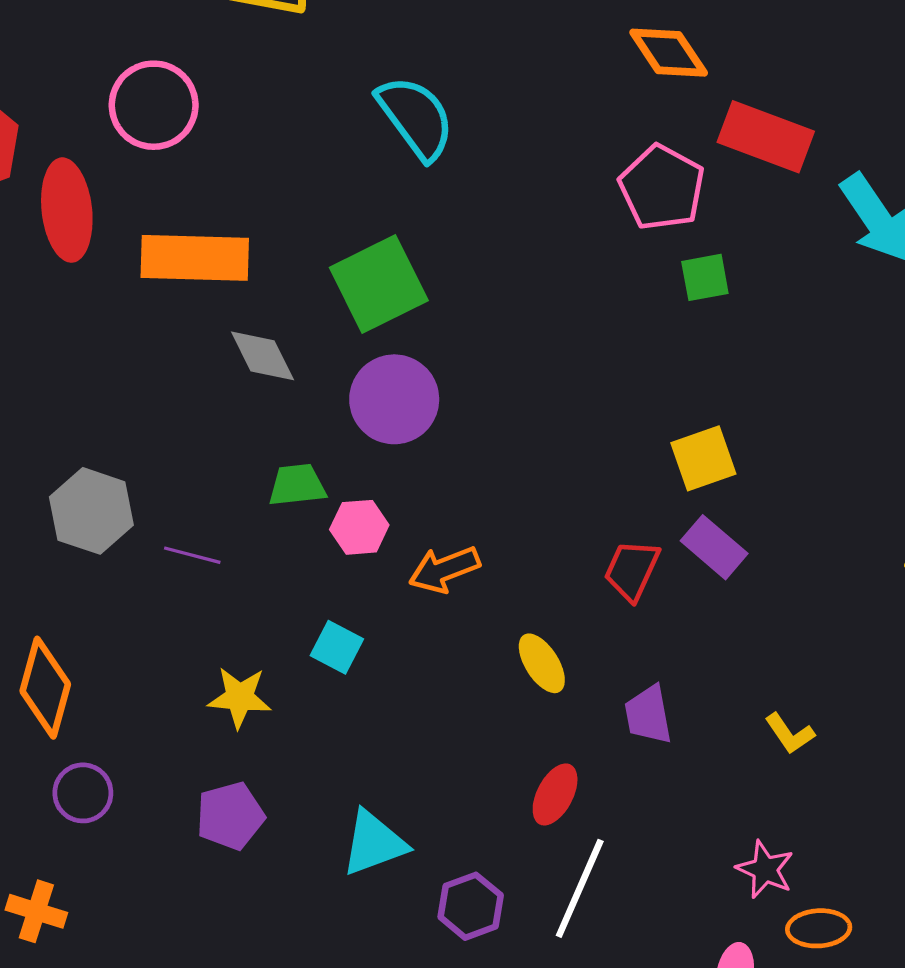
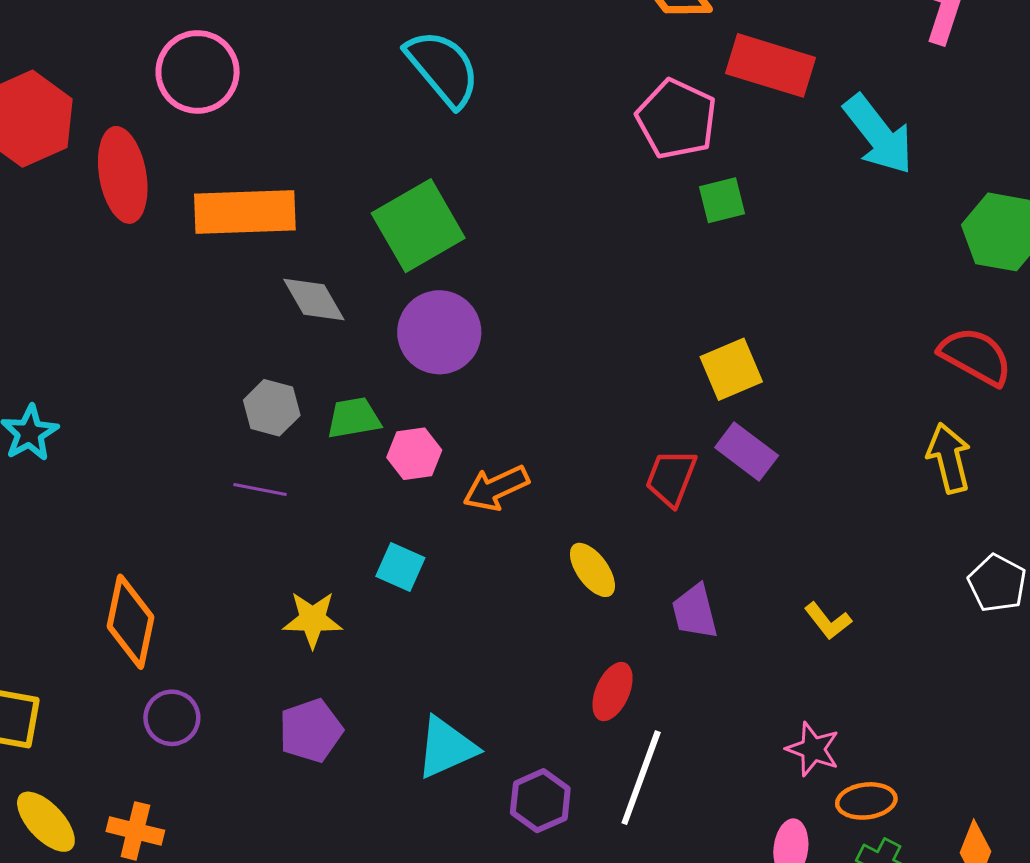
gray hexagon: (91, 511) -> (272, 408), moved, size x0.7

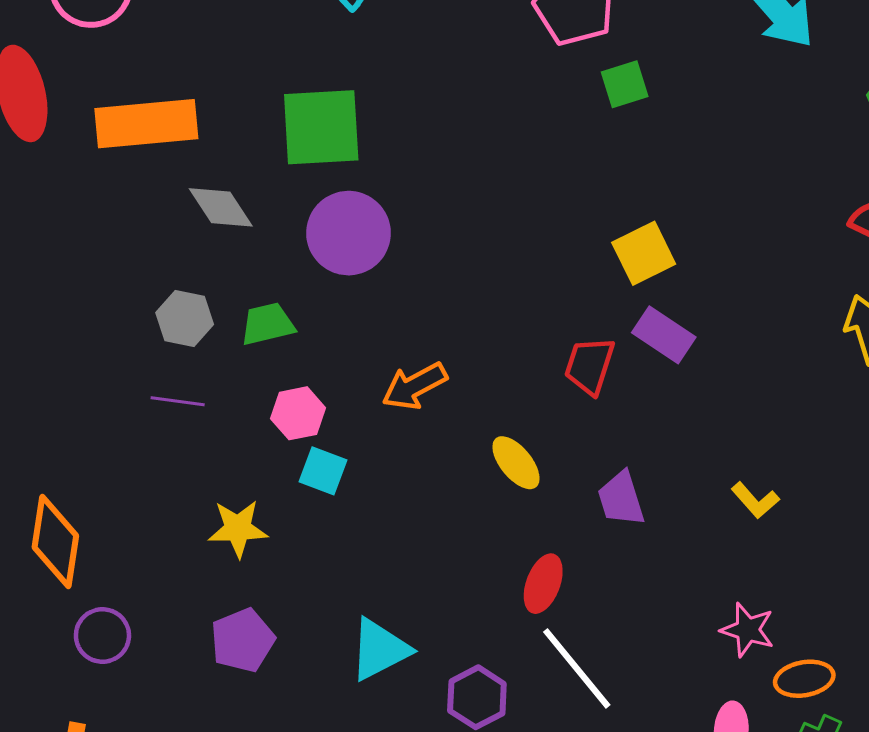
green square: (418, 226) -> (321, 127), turned 30
pink hexagon: (414, 454) -> (298, 413), moved
white line: (641, 778) -> (577, 668), turned -56

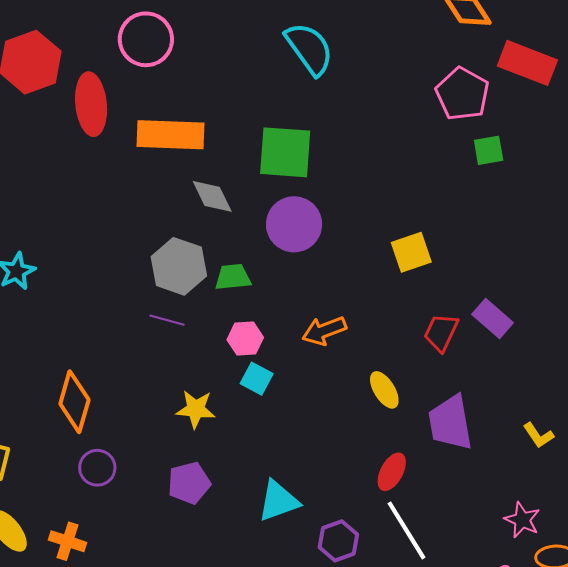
yellow square: (644, 253) -> (411, 252), moved
gray hexagon: (185, 319) -> (179, 266), size x1.5
purple trapezoid: (621, 499) -> (450, 423), size x1.5

